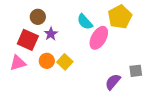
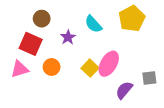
purple star: (51, 34) -> (68, 37), moved
pink ellipse: (99, 38) -> (109, 64), moved
yellow square: (65, 62) -> (90, 68), moved

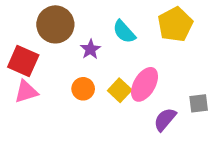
brown circle: (42, 19) -> (55, 24), size x1.6
red square: (31, 44) -> (23, 61), moved
orange circle: (52, 67) -> (83, 89), moved

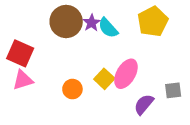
brown circle: (55, 24) -> (66, 21), moved
purple star: (90, 49) -> (92, 23), moved
orange circle: (83, 89) -> (72, 89), moved

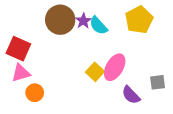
orange circle: (72, 89) -> (35, 93), moved
purple semicircle: (144, 104) -> (131, 95), turned -84

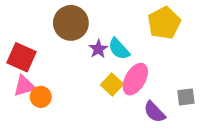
purple star: (83, 21) -> (98, 49), moved
cyan semicircle: (98, 25) -> (119, 49), moved
orange circle: (35, 93) -> (41, 97), moved

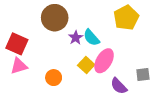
orange circle: (41, 97) -> (54, 78), moved

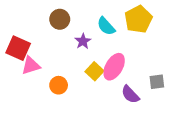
brown circle: (55, 18) -> (60, 19), size x0.7
cyan semicircle: (91, 38) -> (106, 26), moved
pink triangle: (19, 66) -> (31, 66), moved

